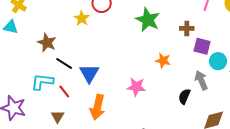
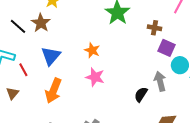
brown star: (47, 43) -> (41, 23), moved
orange star: (163, 61) -> (92, 50), moved
black line: (64, 63) -> (18, 26), moved

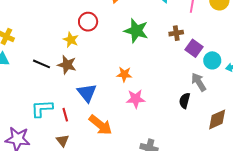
black line: (18, 26) -> (41, 64), moved
purple square: (166, 48) -> (194, 48), turned 30
red line: (23, 70) -> (65, 115), turned 32
orange arrow: (53, 91) -> (100, 125), turned -55

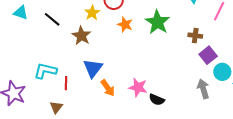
black line: (41, 64) -> (52, 19), moved
orange star: (124, 74) -> (125, 25), moved
black semicircle: (185, 101) -> (157, 100), moved, turned -98
orange arrow: (100, 125) -> (108, 88), moved, size x0.7

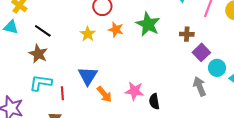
yellow star: (92, 13) -> (88, 34), moved
brown star: (81, 36) -> (38, 54), moved
black semicircle: (157, 100) -> (154, 101), turned 63

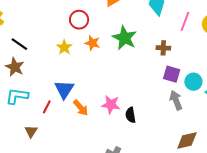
purple square: (201, 52) -> (172, 74), moved, turned -30
red line: (62, 93) -> (47, 107), moved, turned 32

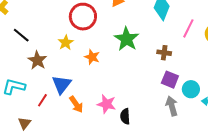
red circle: (79, 20) -> (83, 17), size x1.4
orange star: (92, 43) -> (92, 57), moved
brown star: (15, 67) -> (37, 60), moved

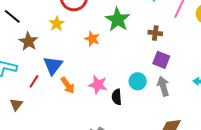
orange star: (92, 57) -> (92, 39), moved
cyan circle: (191, 89) -> (138, 81), moved

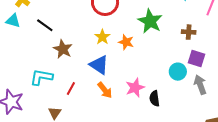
yellow star: (57, 24) -> (102, 37), moved
blue triangle: (53, 65) -> (99, 65), moved, turned -30
cyan circle: (138, 81) -> (178, 72), moved
pink star: (98, 85) -> (135, 88), turned -30

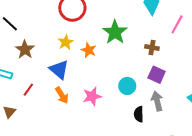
cyan circle: (178, 72) -> (127, 86), moved
black semicircle: (155, 98) -> (139, 114), moved

